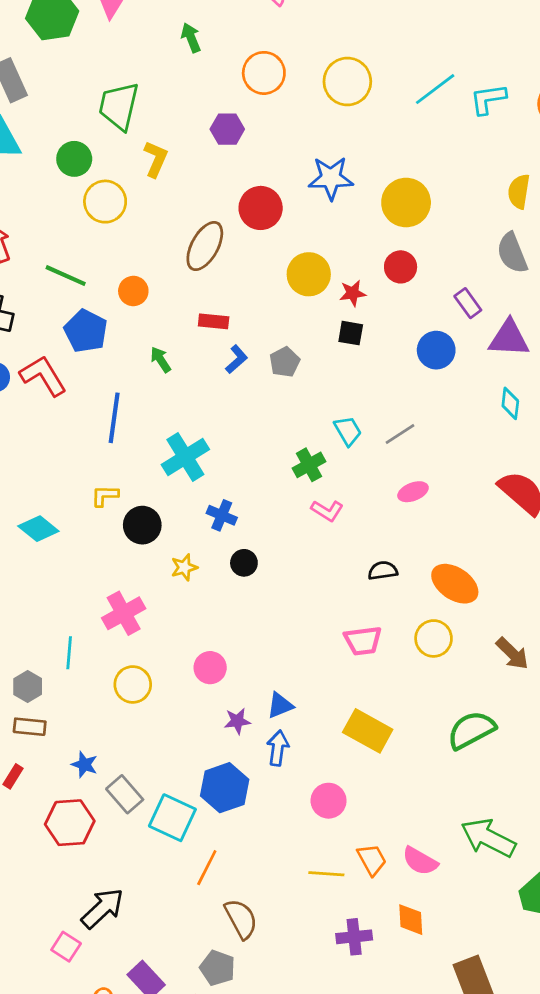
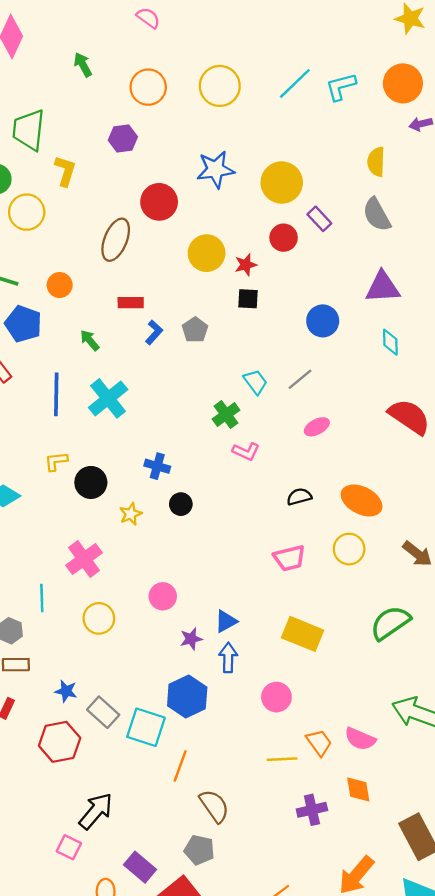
purple rectangle: (468, 303) -> (319, 219), moved
blue circle: (436, 350) -> (323, 321), moved
cyan cross: (185, 457) -> (108, 398), moved

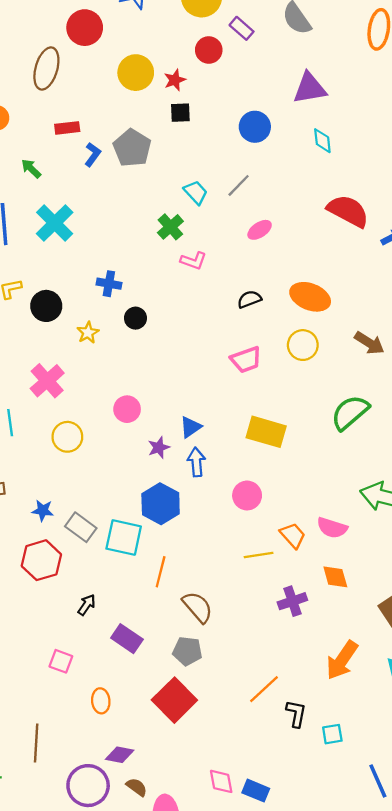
gray pentagon: (195, 330) -> (132, 148), size x1.5
black arrow: (96, 811) -> (87, 605), moved, size x0.6
purple rectangle: (140, 867) -> (127, 639), moved

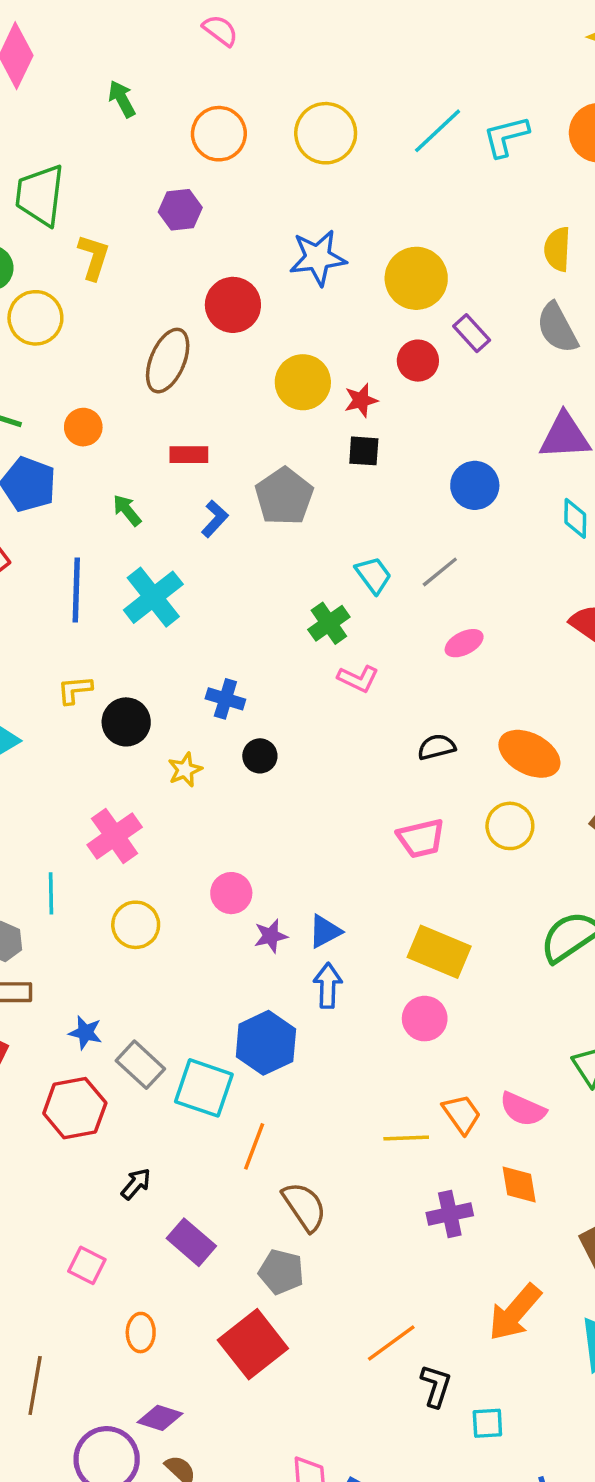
blue L-shape: (93, 154) -> (215, 519), moved
purple star: (159, 448) -> (271, 936), moved
pink circle: (247, 495) -> (425, 1019), moved

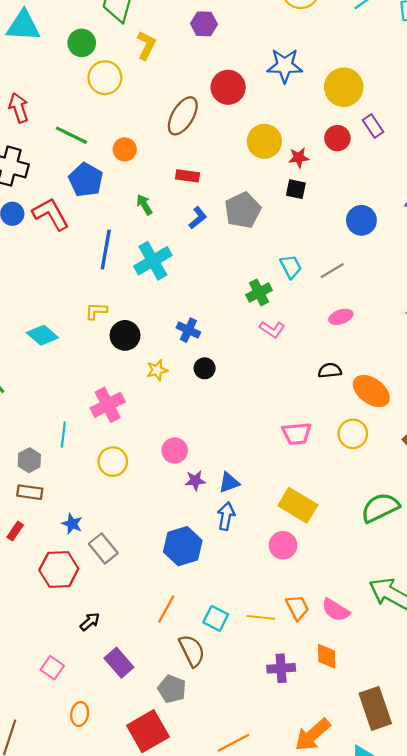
black semicircle: (437, 747) -> (330, 370), moved
cyan square: (204, 1088) -> (216, 618), moved, size x0.7

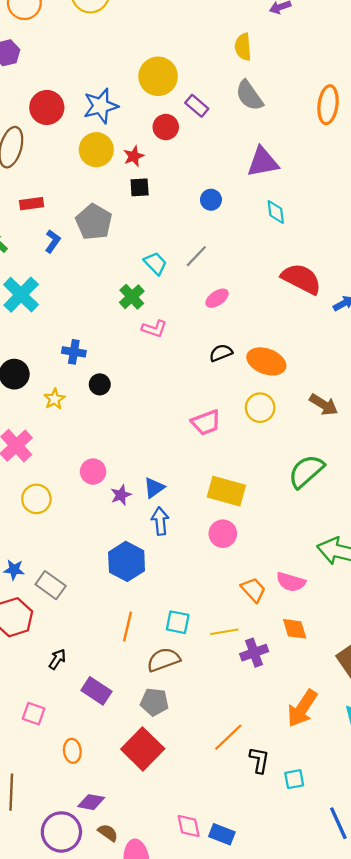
blue star: (285, 66) -> (101, 106), moved
blue circle: (361, 220) -> (211, 200), size x0.7
yellow line: (261, 617) -> (224, 632), moved
brown semicircle: (192, 651) -> (163, 660), turned -68

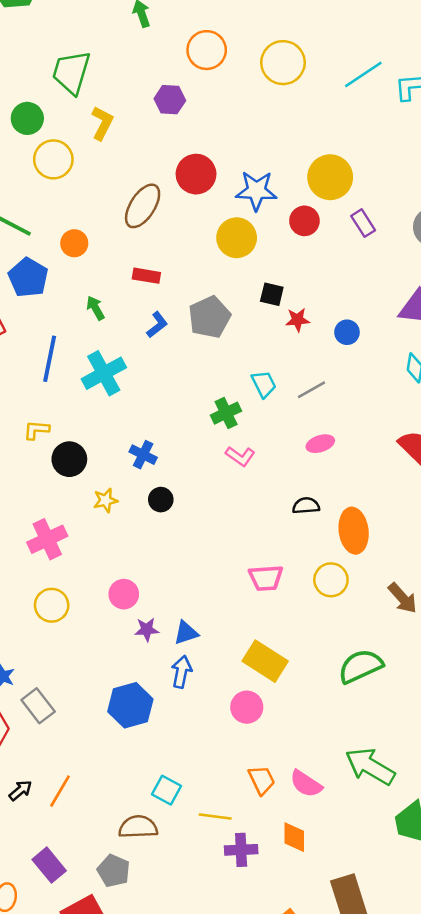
red circle: (166, 127) -> (304, 221), moved
red star: (134, 156) -> (298, 320), moved
orange ellipse: (266, 361) -> (354, 531), turned 45
orange line: (128, 626) -> (60, 791), moved
purple rectangle: (96, 691) -> (49, 865), moved

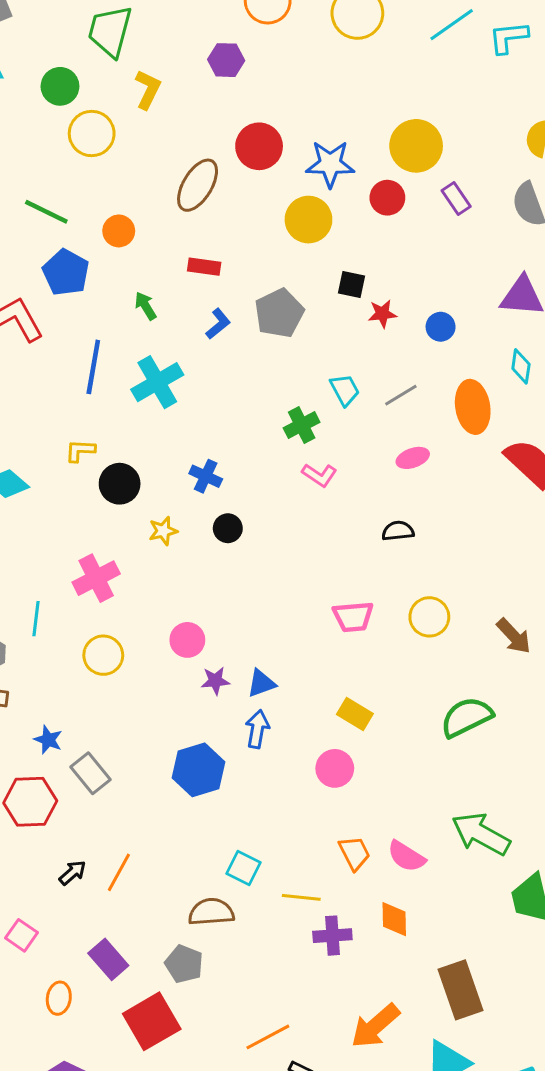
orange ellipse: (354, 531) -> (473, 407), moved
yellow rectangle: (265, 661) -> (355, 714), size x0.7

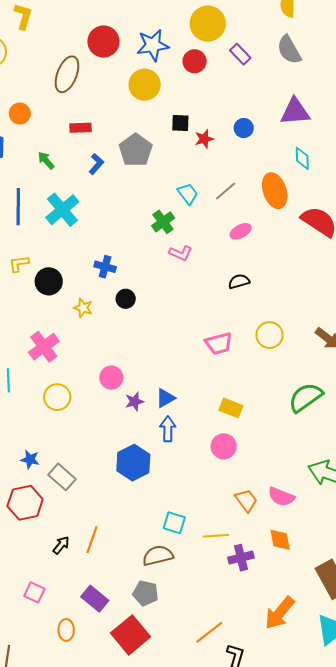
blue circle: (441, 327) -> (244, 128), moved
yellow star: (163, 531) -> (83, 308), turned -30

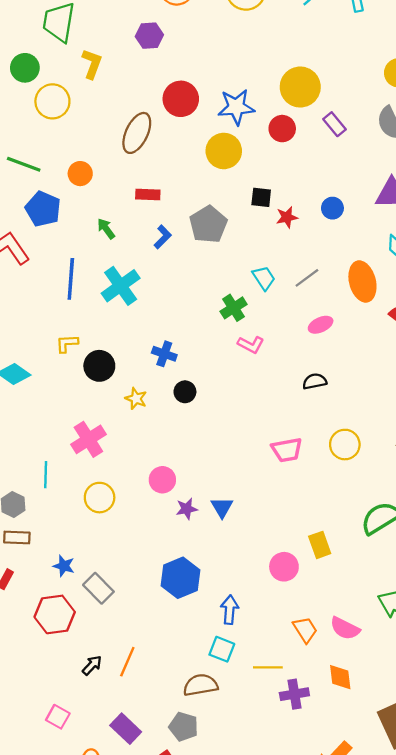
blue triangle: (165, 398) -> (222, 507), turned -35
yellow rectangle: (231, 408) -> (320, 545), moved, turned 45
blue arrow: (168, 429) -> (230, 610), moved

